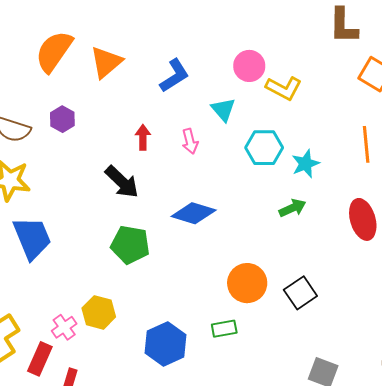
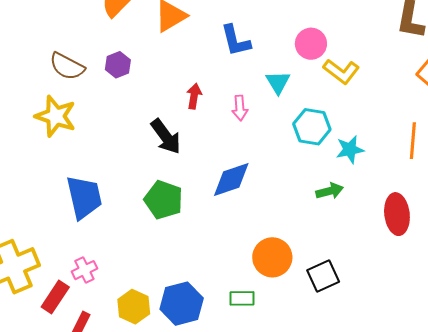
blue L-shape: (174, 76) -> (236, 41), turned 99
blue diamond: (194, 213) -> (231, 180), turned -45
blue trapezoid: (32, 238) -> (84, 197), moved
yellow hexagon: (99, 312) -> (134, 307), moved

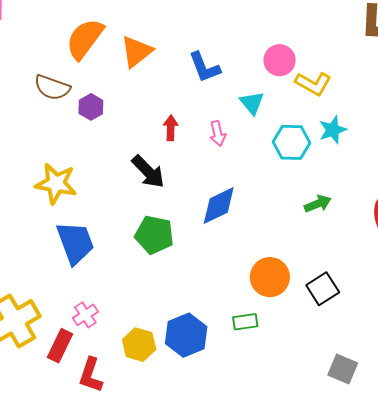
brown semicircle: (67, 66) -> (52, 87), moved
yellow star: (56, 116) -> (56, 183), moved
cyan star: (350, 150) -> (333, 130), moved

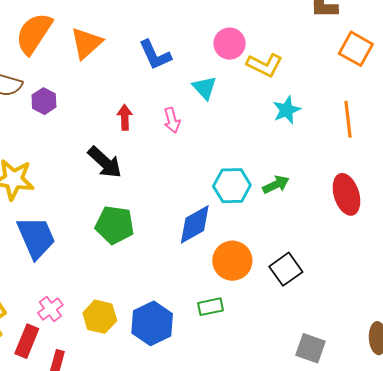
cyan hexagon: (292, 142) -> (232, 186), moved
blue diamond: (219, 205) -> (195, 224), moved
yellow hexagon: (139, 345) -> (100, 317), moved

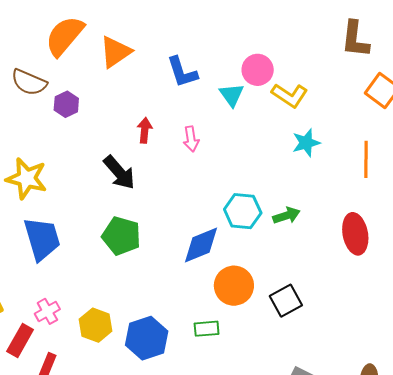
cyan triangle: (204, 88) -> (232, 95), moved

